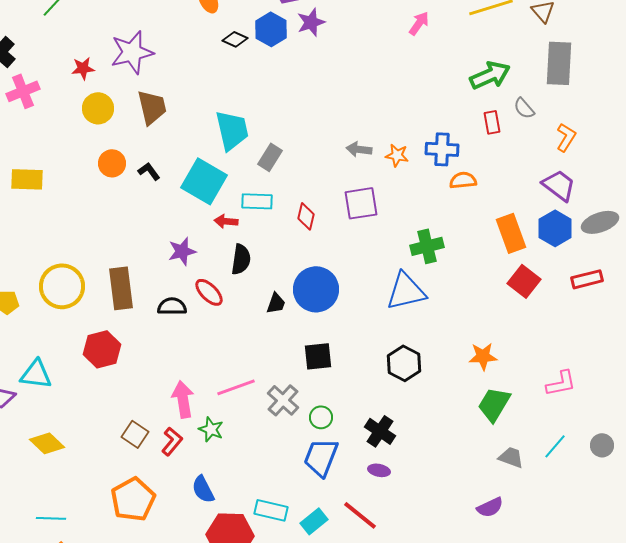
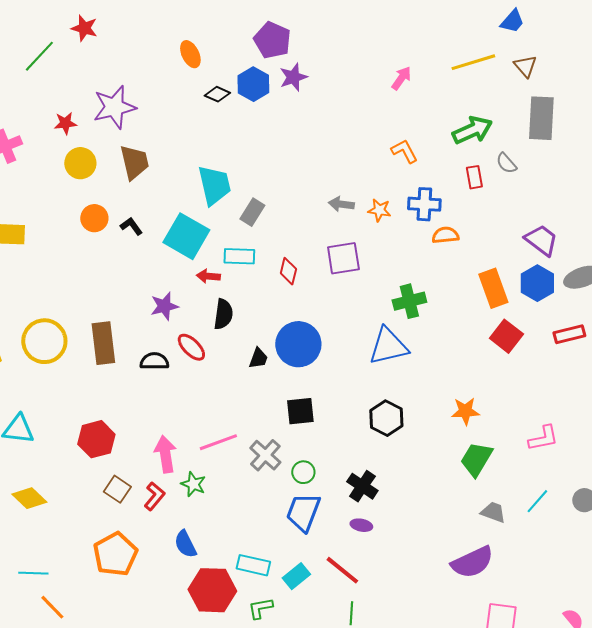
orange L-shape: (566, 137) -> (404, 151), moved, turned -60
red hexagon: (102, 349) -> (96, 439), moved
purple semicircle: (490, 507) -> (472, 562), size x1.6

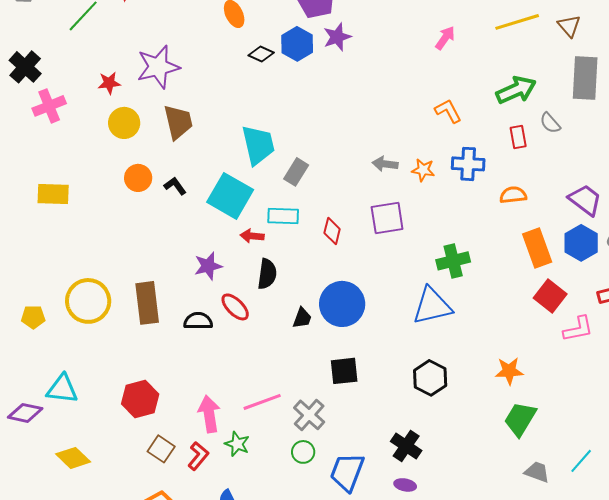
orange semicircle: (445, 235) -> (513, 195), moved
pink L-shape: (543, 438) -> (578, 329), moved
green circle: (303, 472) -> (303, 452), moved

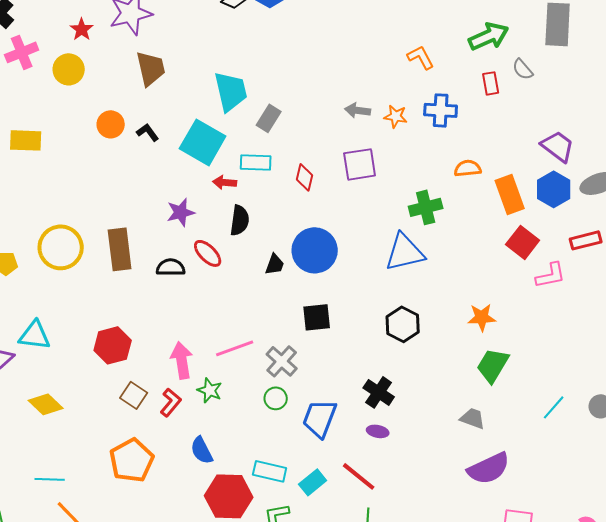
red star: (109, 83) -> (82, 29), turned -30
yellow circle: (124, 123) -> (69, 69), moved
orange semicircle: (513, 195) -> (468, 168), moved
gray trapezoid: (537, 472) -> (473, 418), moved

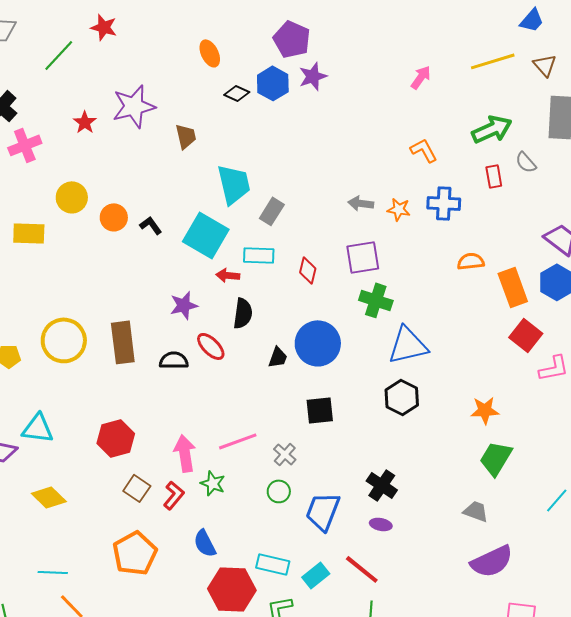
brown trapezoid: (151, 68) -> (186, 136), moved, size x0.7
yellow circle: (69, 69) -> (72, 197), moved
green cross: (426, 207) -> (376, 300), moved, turned 32
black hexagon: (403, 324) -> (402, 397), moved
gray cross: (282, 361) -> (285, 454), size x0.7

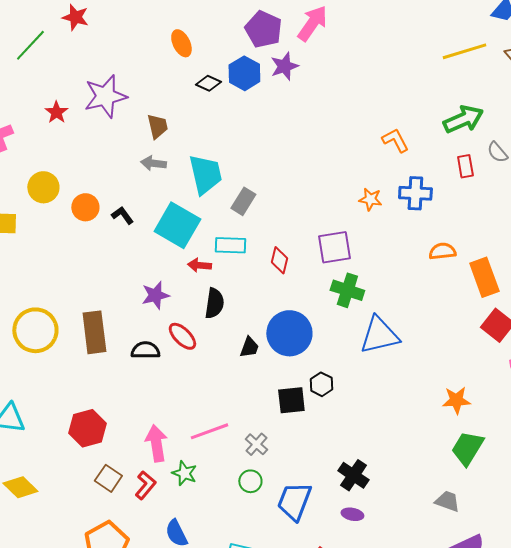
pink arrow: (421, 77) -> (312, 23), moved, size x1.5
gray arrow: (361, 203) -> (153, 163), moved
black hexagon: (402, 397) -> (321, 384), moved, size x0.7

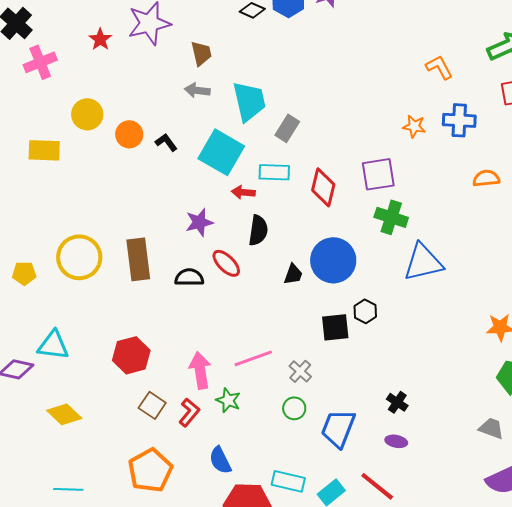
red diamond: (279, 260) -> (323, 187), size x1.4
black cross: (353, 475) -> (397, 402), size x0.7

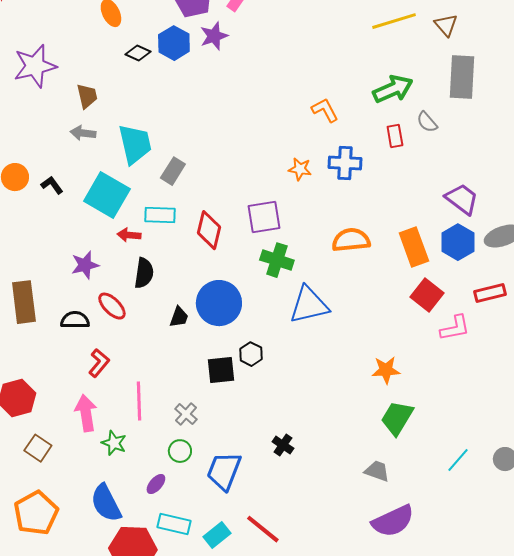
orange semicircle: (486, 178) -> (351, 240), moved, size x1.4
pink line: (253, 358) -> (139, 401), turned -72
red L-shape: (189, 412) -> (99, 363), moved
purple ellipse: (396, 441) -> (156, 484), moved, turned -60
blue semicircle: (220, 460) -> (106, 503), size x1.4

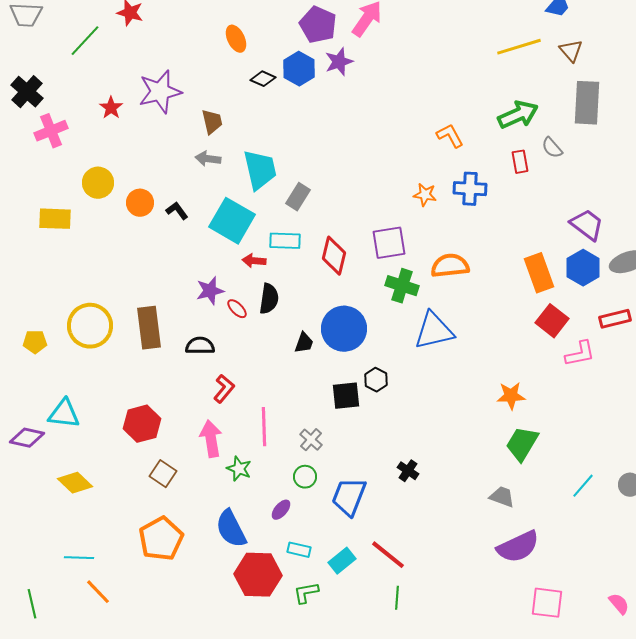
orange semicircle: (351, 240) -> (450, 266), moved
red ellipse: (112, 306) -> (237, 309), moved, size x0.7
cyan rectangle: (174, 524) -> (299, 550), size x0.7

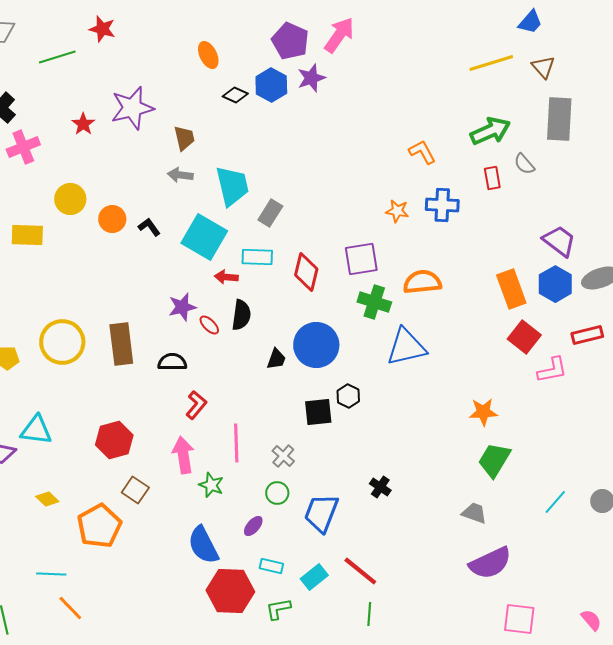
green line: (85, 41) -> (57, 57), turned 30
yellow diamond: (75, 483) -> (47, 499), size x0.7
orange pentagon: (161, 539) -> (99, 526), moved

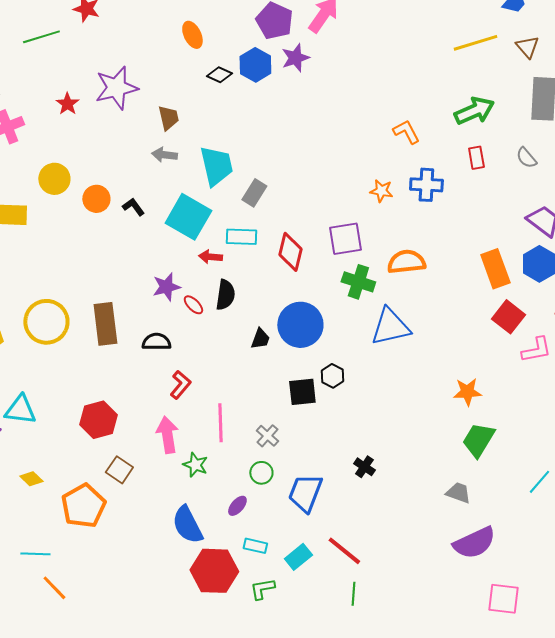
gray semicircle: (524, 164) -> (526, 158), moved

